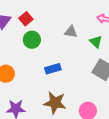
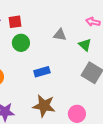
red square: (26, 19) -> (15, 22), turned 32

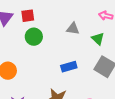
blue rectangle: (42, 72) -> (69, 67), moved

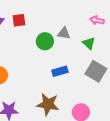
green circle: (34, 37) -> (45, 41), moved

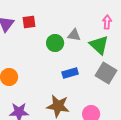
pink arrow: (97, 20) -> (107, 22), turned 80
green triangle: (89, 43) -> (99, 45), size x1.5

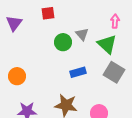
red square: (29, 22) -> (48, 13), moved
gray triangle: (74, 35) -> (82, 34), turned 40

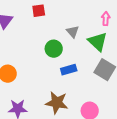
green circle: (63, 42) -> (54, 49), moved

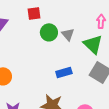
green circle: (54, 49) -> (49, 32), moved

